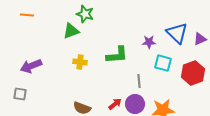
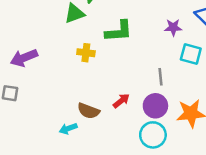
green L-shape: (117, 55) -> (119, 31), moved
red arrow: (115, 104) -> (121, 101), moved

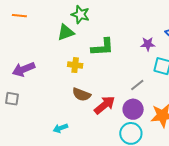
gray line: (161, 77) -> (137, 85), turned 56
red arrow: (121, 101) -> (105, 105), size x1.5
brown semicircle: (88, 111) -> (81, 94), moved

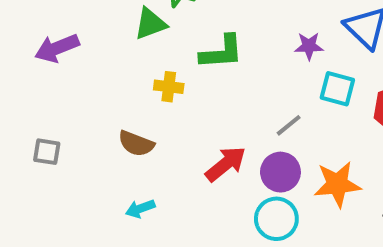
purple arrow: (24, 69) -> (57, 48), moved
brown semicircle: (81, 94) -> (136, 144), moved

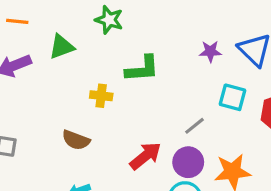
green triangle: (150, 24) -> (62, 47), moved
purple star: (309, 46) -> (210, 51), moved

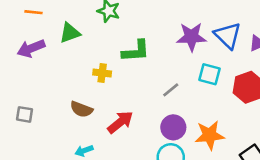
purple star: (210, 51) -> (191, 37), size x1.6
gray line: (195, 126) -> (171, 90), moved
red arrow: (145, 156) -> (120, 122), moved

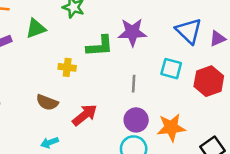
purple star: (191, 37) -> (132, 32), moved
gray line: (171, 90) -> (134, 84), turned -48

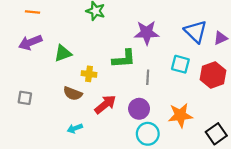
green triangle: (36, 28) -> (63, 53), moved
green L-shape: (100, 46) -> (124, 59), moved
yellow cross: (67, 67) -> (89, 74), moved
purple circle: (136, 120) -> (139, 109), moved

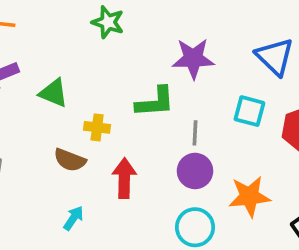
green triangle: (63, 53) -> (53, 93), turned 42
red arrow: (105, 104) -> (124, 178), turned -50
purple circle: (139, 109) -> (195, 171), moved
cyan arrow: (75, 128) -> (73, 218), turned 144

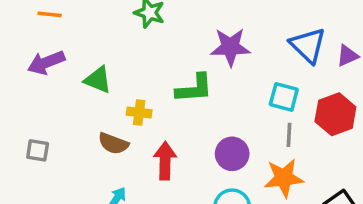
gray line: (195, 133) -> (289, 135), moved

